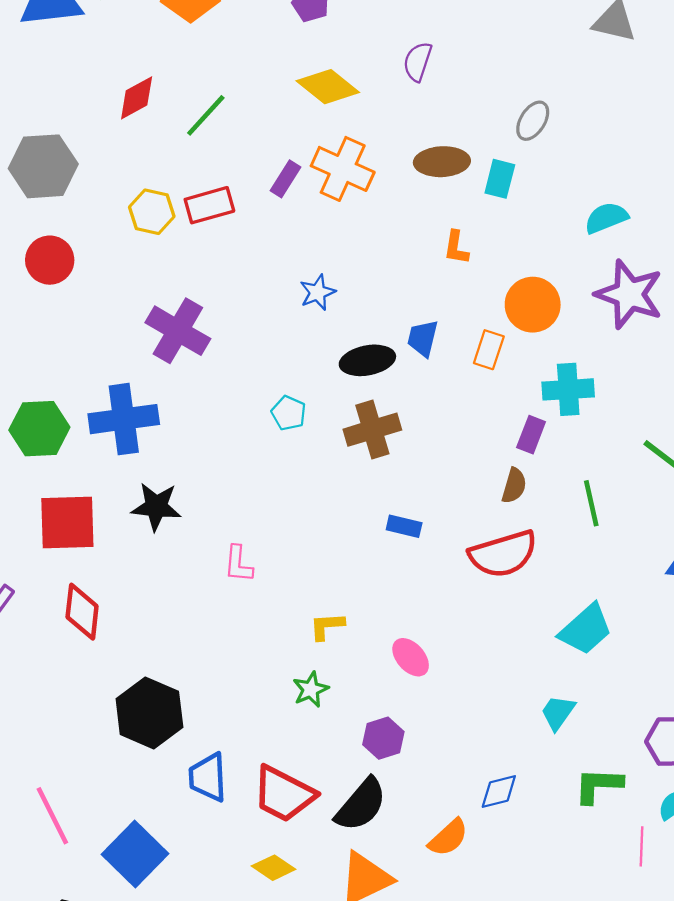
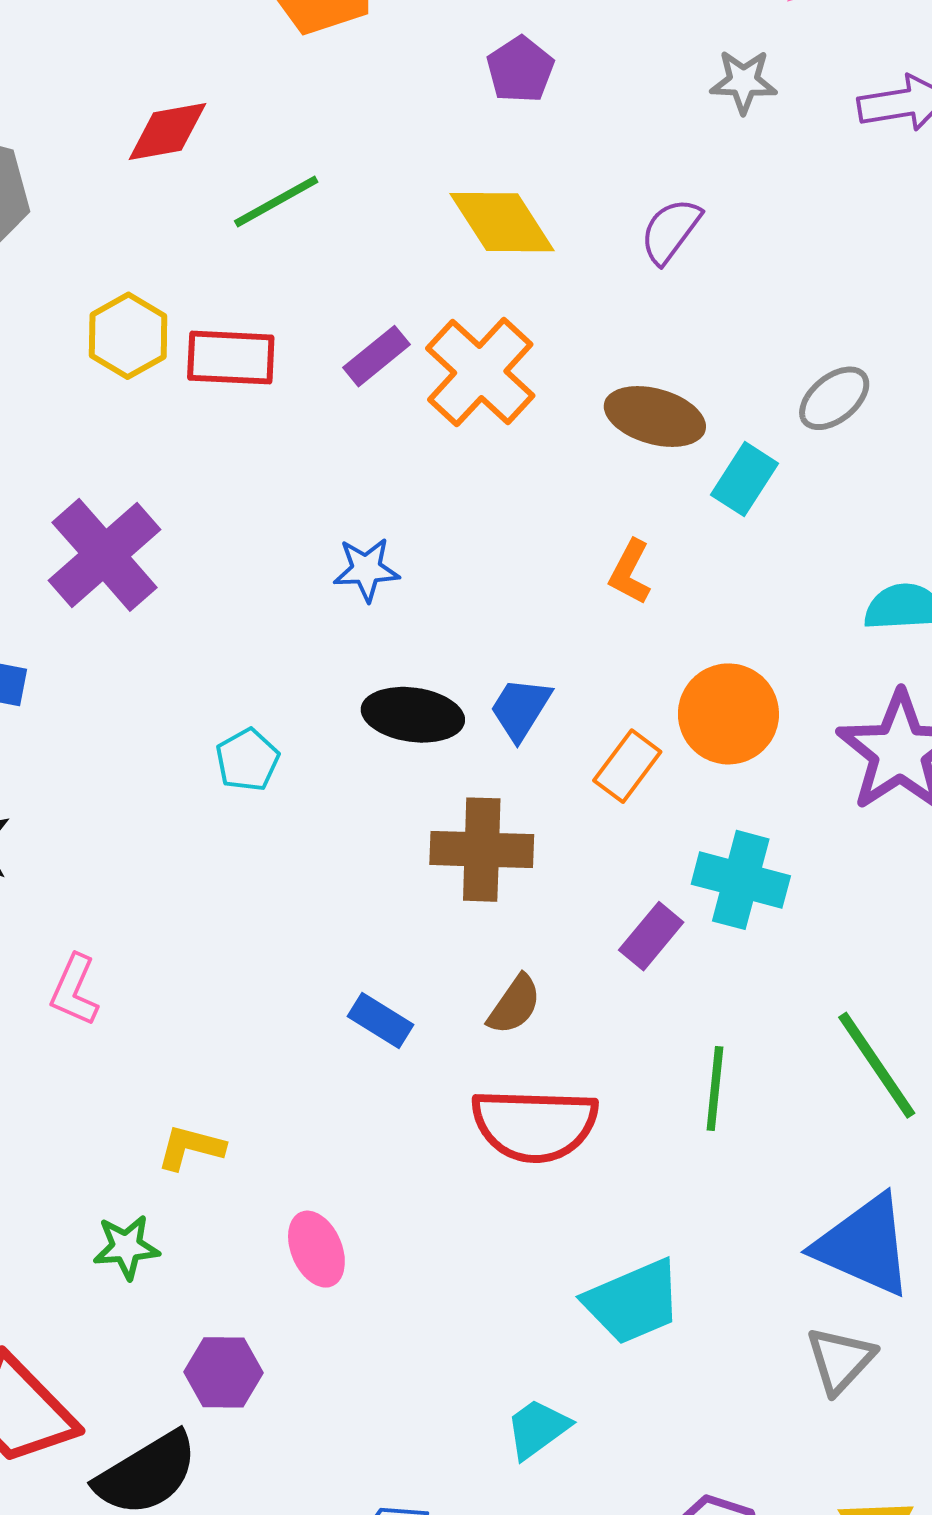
brown cross: (372, 430) -> (482, 850), moved
brown semicircle: (514, 486) -> (514, 1005), moved

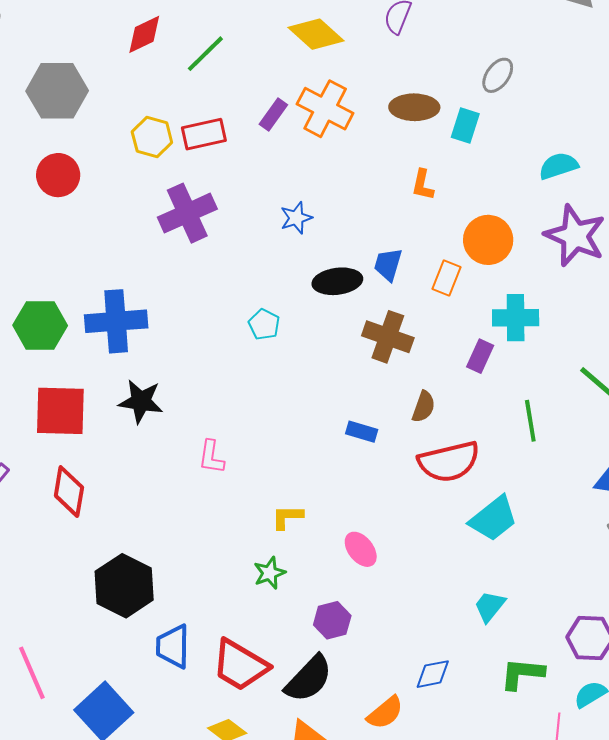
purple cross: (105, 555) -> (187, 213), moved, turned 32
brown cross: (482, 850) -> (388, 337), turned 33
cyan trapezoid: (633, 1302) -> (493, 519), moved

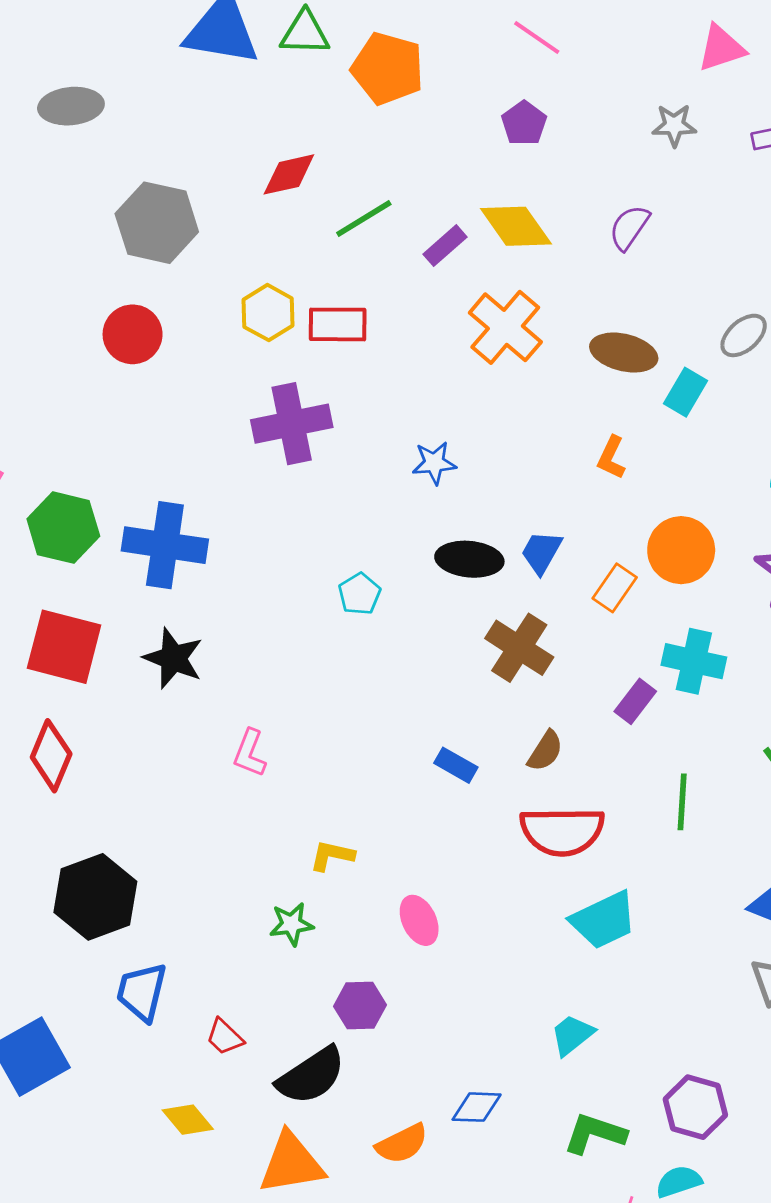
purple rectangle: (273, 115) -> (445, 246), moved
red trapezoid: (240, 665) -> (225, 1037), size x0.5

